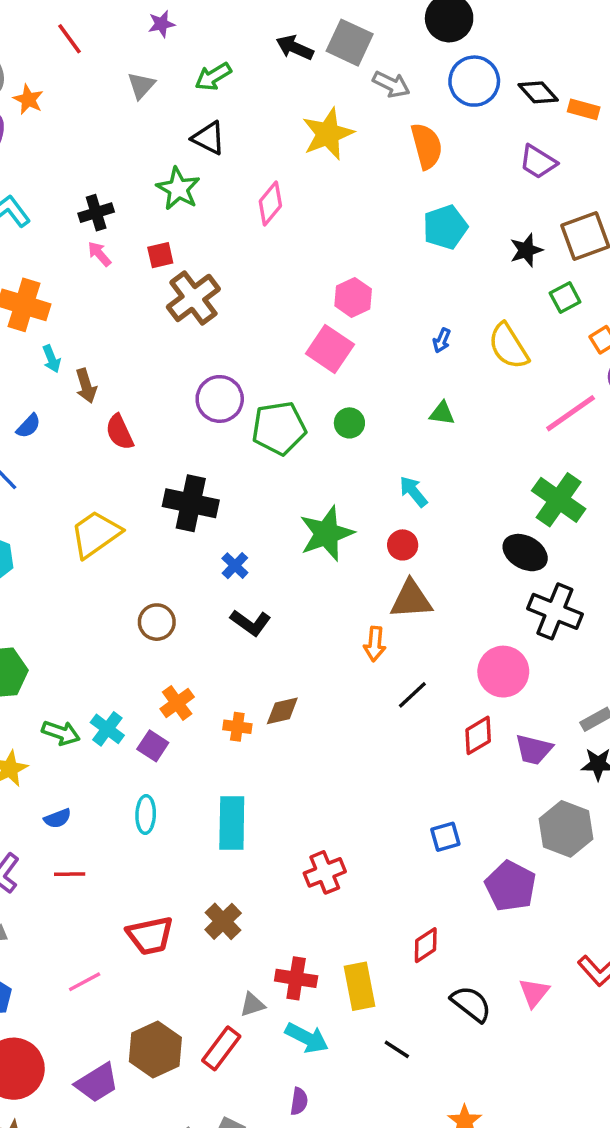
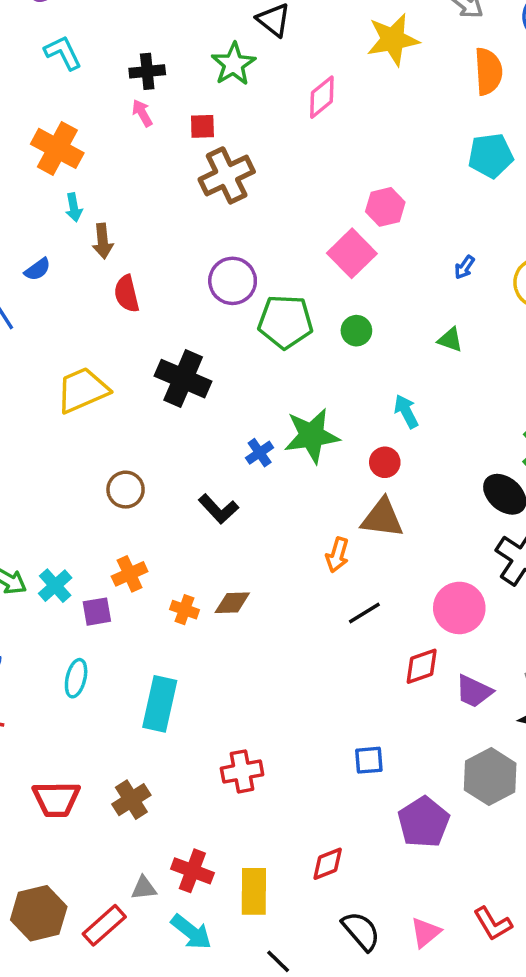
blue cross: (235, 566) -> (260, 453), moved
purple square: (153, 746) -> (97, 612), turned 36

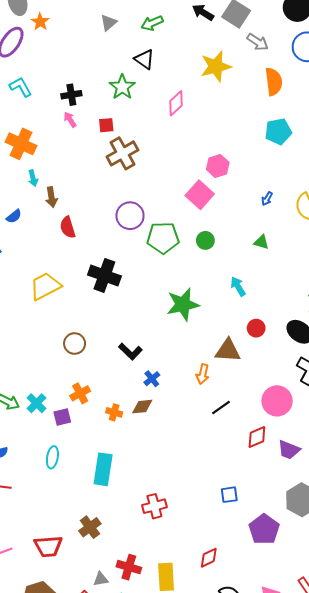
blue cross: (260, 453) -> (152, 379), moved
red circle: (385, 462) -> (256, 328), moved
red trapezoid: (56, 799) -> (48, 546), moved

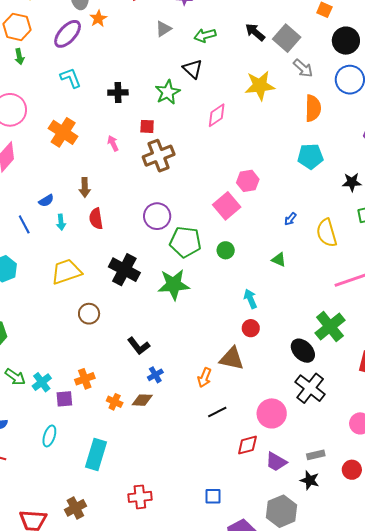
pink arrow: (70, 120) -> (113, 143), moved
cyan arrow: (33, 178) -> (61, 222), moved
green star: (183, 304) -> (174, 285), moved
red circle: (256, 328) -> (251, 328), moved
brown circle: (75, 344) -> (89, 314), moved

